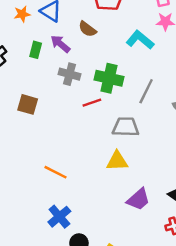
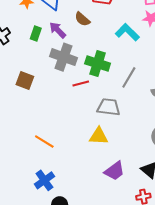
gray cross: (70, 74) -> (63, 57), size x1.4

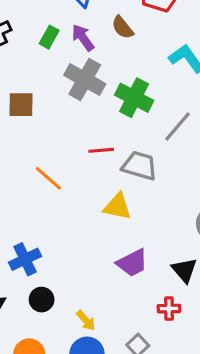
brown square: (25, 80) -> (21, 105), turned -30
red line: (81, 83) -> (101, 150), moved
orange line: (44, 141) -> (48, 178), moved

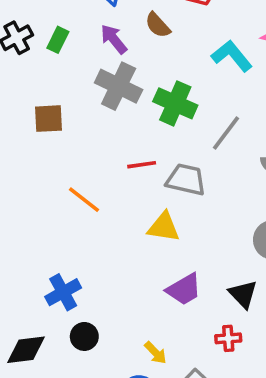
green rectangle: (49, 37) -> (58, 40), moved
yellow arrow: (86, 320) -> (155, 353), moved

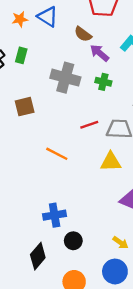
purple arrow: (114, 39) -> (100, 53), moved
green cross: (175, 103) -> (103, 82), size x0.6
blue cross: (63, 292) -> (55, 215), turned 30
black diamond: (26, 350) -> (38, 256), turned -32

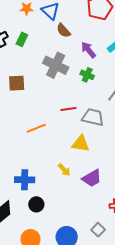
brown semicircle: (83, 34) -> (63, 31), moved
orange line: (57, 154) -> (36, 128), turned -60
yellow arrow: (120, 243) -> (64, 170), moved

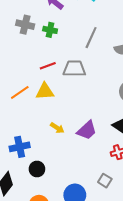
gray cross: (56, 65) -> (25, 25), size x0.7
green cross: (87, 75) -> (50, 30), moved
yellow triangle: (81, 144) -> (45, 91), moved

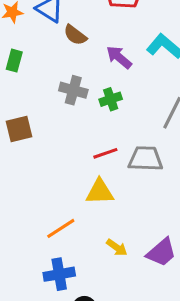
green cross: (50, 30) -> (111, 99), turned -32
orange line: (20, 92) -> (61, 228), moved

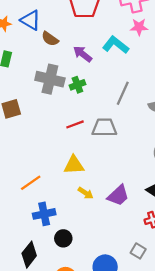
gray cross: (73, 90) -> (50, 79), size x1.4
yellow triangle: (100, 192) -> (74, 165), moved
orange line: (61, 228) -> (31, 183), moved

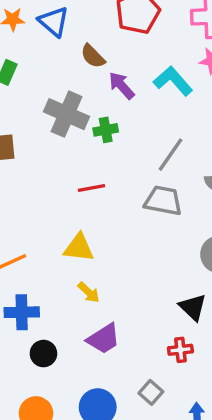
brown semicircle: (50, 39) -> (93, 56), moved
gray trapezoid: (104, 128) -> (163, 201), moved
purple trapezoid: (118, 196) -> (104, 339), moved

